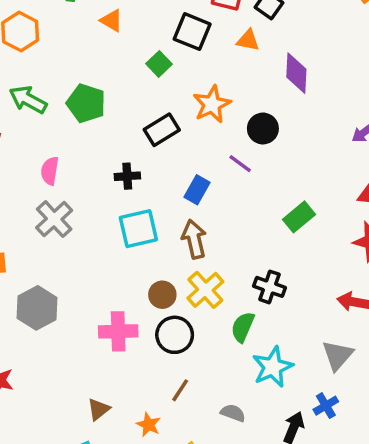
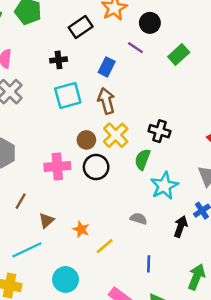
green rectangle: (299, 217) -> (179, 54), moved
brown line: (180, 390) -> (21, 201), moved

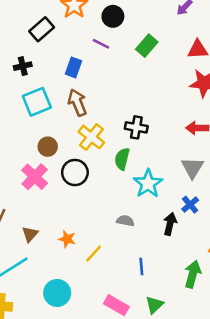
brown circle: (86, 140) -> (48, 147), moved
pink cross: (57, 166) -> (35, 177), turned -35

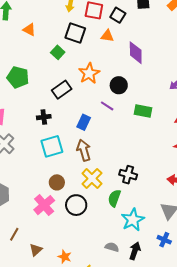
green rectangle: (147, 46) -> (143, 111), turned 54
blue cross: (190, 205) -> (164, 240), turned -32
black arrow: (170, 224) -> (135, 251), moved

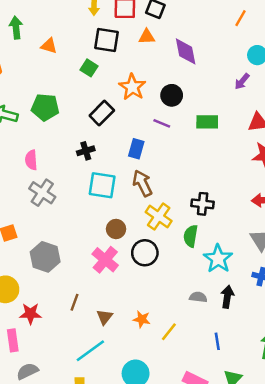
cyan square: (52, 146) -> (102, 185), turned 35

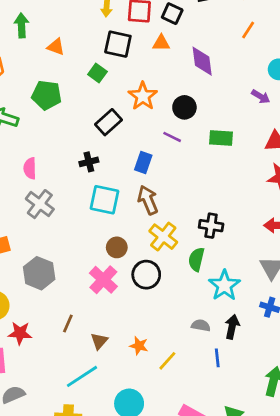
orange line: (240, 18) -> (248, 30), moved
purple arrow: (242, 81) -> (261, 97), turned -102
green pentagon: (45, 107) -> (47, 95), moved
blue line: (217, 341) -> (217, 358), moved

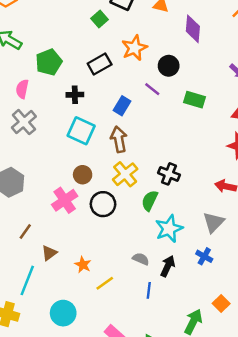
green pentagon: (47, 95) -> (49, 62), moved, turned 30
cyan line: (82, 376) -> (27, 280), turned -48

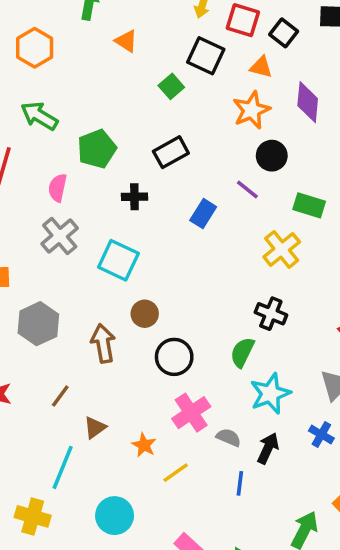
orange star: (135, 48) -> (251, 110), moved
cyan square: (81, 131) -> (118, 260), moved
brown arrow: (119, 139) -> (103, 343), moved
yellow cross: (125, 174) -> (282, 249), moved
pink cross: (65, 200) -> (191, 413), moved

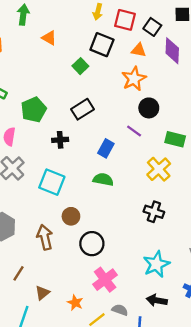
purple diamond: (308, 102) -> (172, 51), moved
green semicircle: (242, 352) -> (103, 180), moved, turned 78
gray semicircle: (229, 437) -> (120, 310), moved
black arrow: (268, 448) -> (157, 300), turned -102

